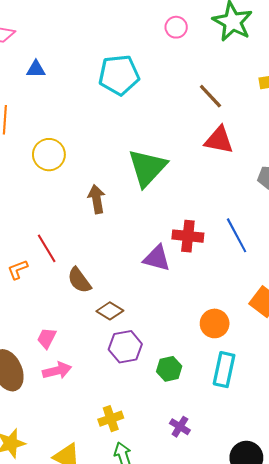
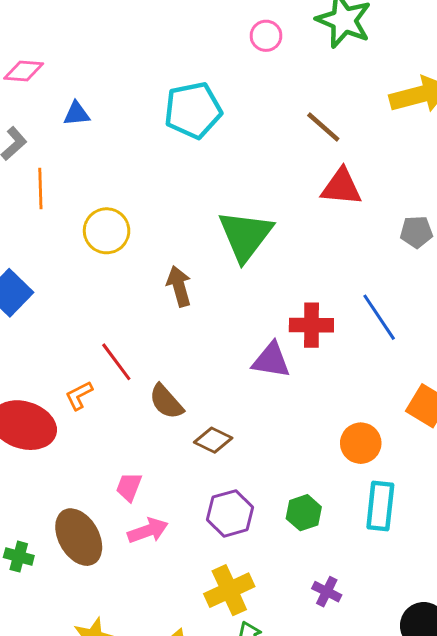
purple hexagon: (125, 347) -> (230, 513), moved
yellow cross: (111, 419) -> (229, 590), size x1.4

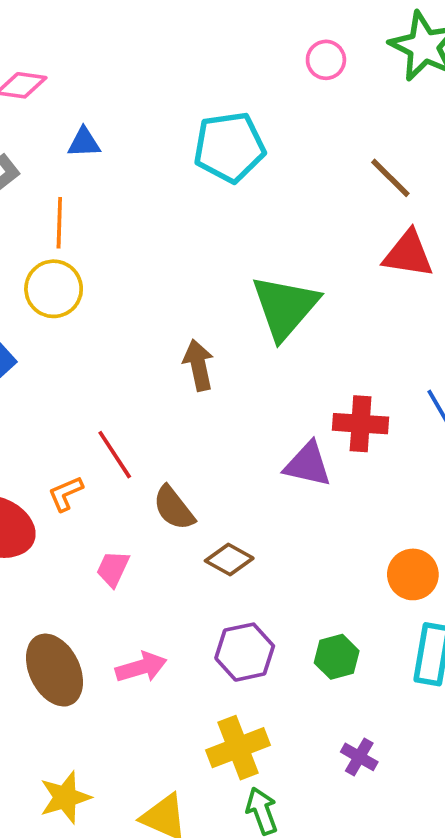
orange line: (40, 189) -> (59, 223), moved
yellow circle: (107, 231) -> (54, 289), moved
pink trapezoid: (129, 487) -> (113, 569), moved

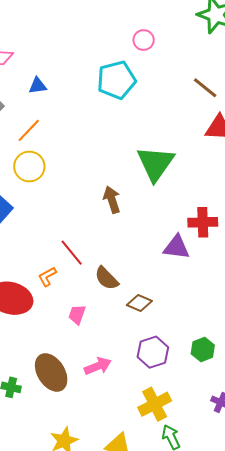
pink circle: (326, 60) -> (144, 40), moved
orange line: (59, 223) -> (29, 130), turned 48

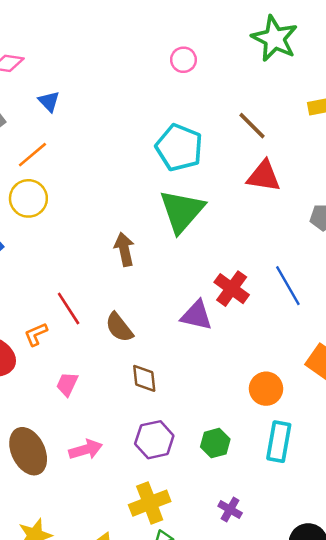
cyan pentagon: (116, 80) -> (179, 148), moved, turned 30
blue triangle: (38, 86) -> (49, 101), turned 48
red cross: (203, 222) -> (232, 289), turned 32
brown semicircle: (107, 278) -> (119, 327), moved
brown diamond: (139, 303) -> (144, 378), turned 55

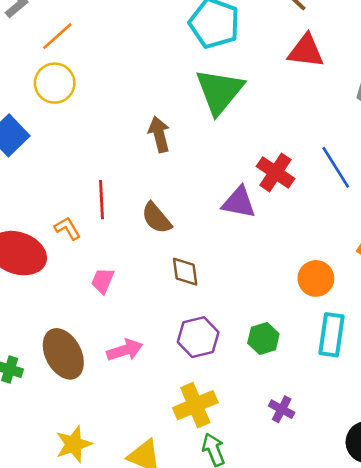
red line: (69, 309) -> (102, 200), turned 32
orange L-shape: (36, 334) -> (67, 228), turned 85

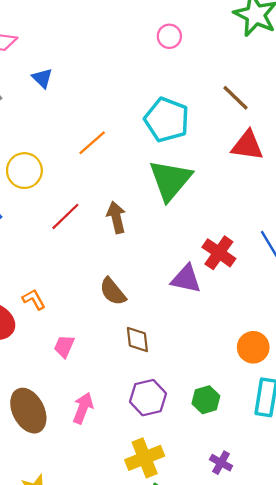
orange line: (57, 36) -> (92, 143), moved
red line: (102, 200) -> (65, 216), moved, turned 48
pink arrow: (125, 350) -> (83, 408), turned -52

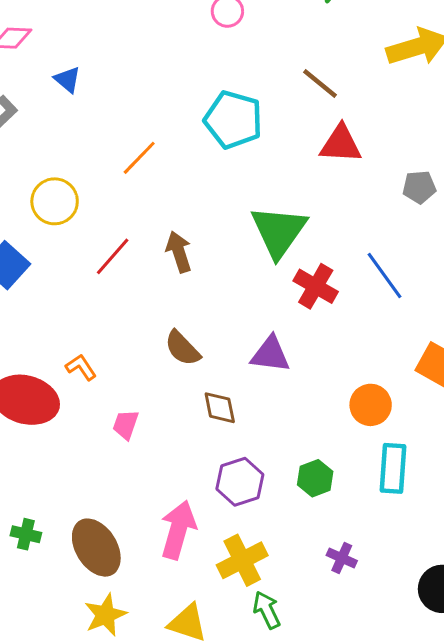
green triangle: (170, 180) -> (279, 231), moved
purple triangle: (186, 279) -> (270, 354), moved
pink arrow: (83, 408) -> (178, 530), moved, size x1.4
brown ellipse: (28, 411) -> (96, 548), moved

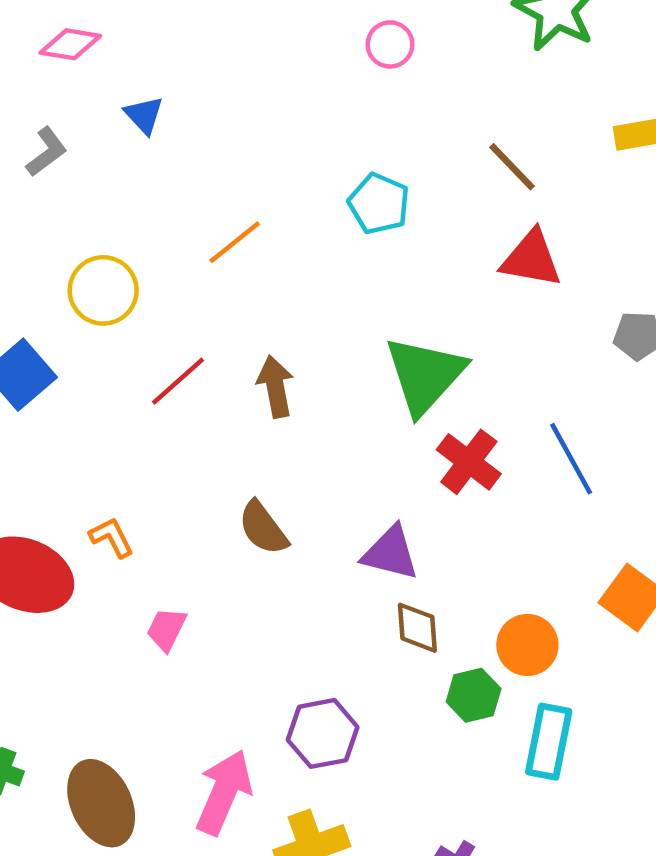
cyan pentagon: (233, 120) -> (379, 204), size x0.7
brown diamond: (220, 408) -> (417, 628), moved
green hexagon: (315, 478) -> (474, 695), moved

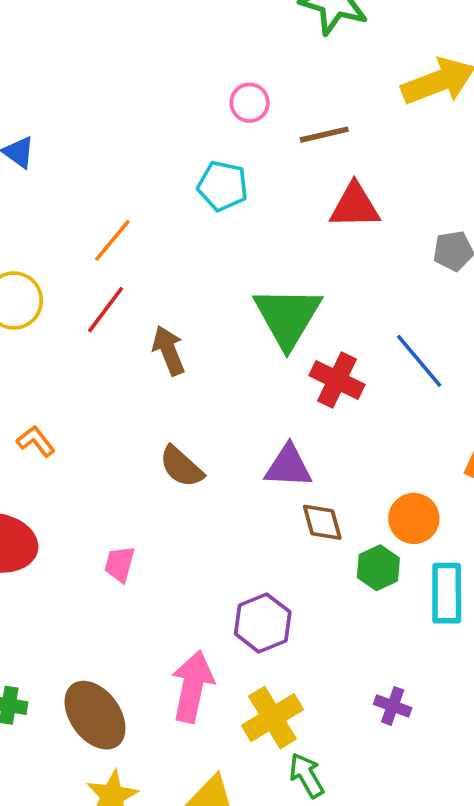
pink circle: (390, 44) -> (250, 103), moved
brown line: (512, 167) -> (324, 135), turned -48
red line: (178, 381) -> (106, 310), moved
orange L-shape: (112, 537) -> (36, 441), moved

